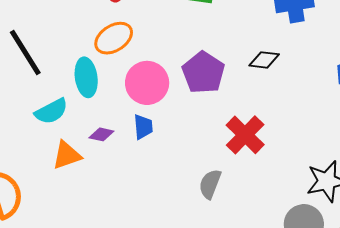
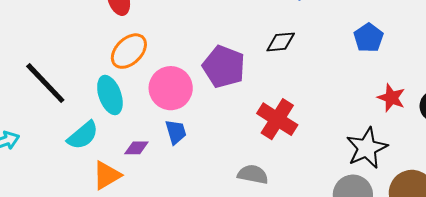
gray semicircle: (210, 184) -> (253, 174), turned 92

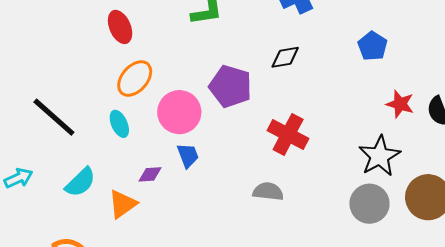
cyan ellipse: (110, 95) -> (119, 124), size x0.7
cyan semicircle: (83, 135) -> (80, 182), moved

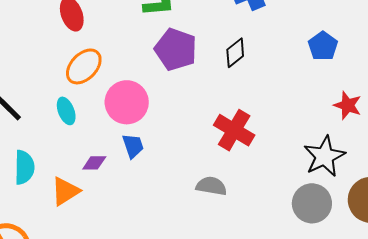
black diamond: (285, 57) -> (235, 53), turned -32
purple pentagon: (230, 86) -> (176, 49), moved
cyan semicircle: (80, 182) -> (24, 167), turned -48

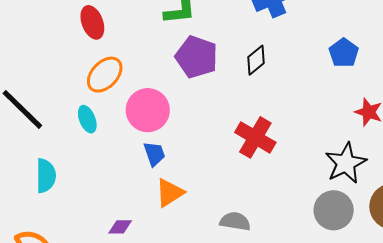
purple diamond: (94, 163) -> (120, 227), moved
gray semicircle: (211, 186) -> (235, 221), moved
orange triangle: (65, 191) -> (170, 193), moved

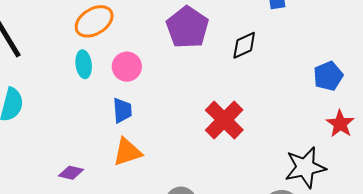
blue pentagon: (344, 53) -> (328, 76), moved
pink circle: (148, 110) -> (127, 67), size x0.7
cyan ellipse: (87, 119) -> (84, 64), moved

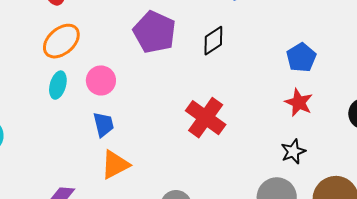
cyan ellipse: (84, 64) -> (58, 85), turned 32
red star: (340, 124) -> (299, 103), moved
black star: (305, 167) -> (293, 152), size x0.6

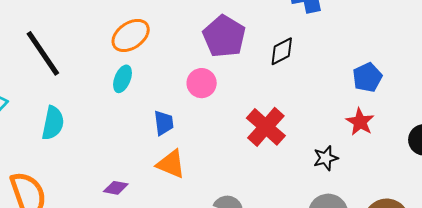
pink circle: (101, 80) -> (202, 83), moved
black star: (293, 152) -> (326, 158), moved
orange triangle: (115, 165) -> (171, 164), turned 44

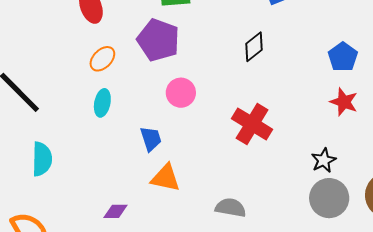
orange ellipse: (131, 35) -> (102, 59), size x0.7
purple pentagon: (224, 36) -> (158, 40), moved
black star: (326, 158) -> (324, 160), moved

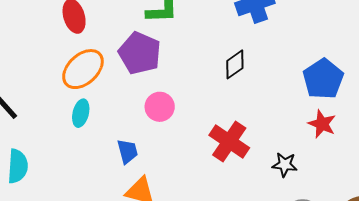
blue pentagon: (343, 57) -> (323, 79), size x1.4
orange ellipse: (102, 59) -> (83, 69), size x1.6
black star: (324, 160) -> (285, 165), moved, turned 30

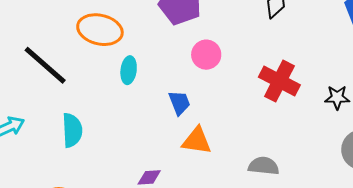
orange ellipse: (83, 69) -> (100, 30), moved, turned 63

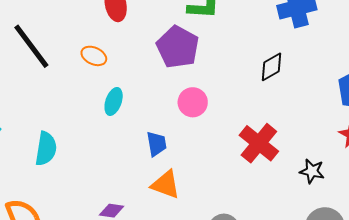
orange ellipse: (100, 30) -> (94, 56), size x0.6
black line: (45, 65) -> (31, 46), moved

